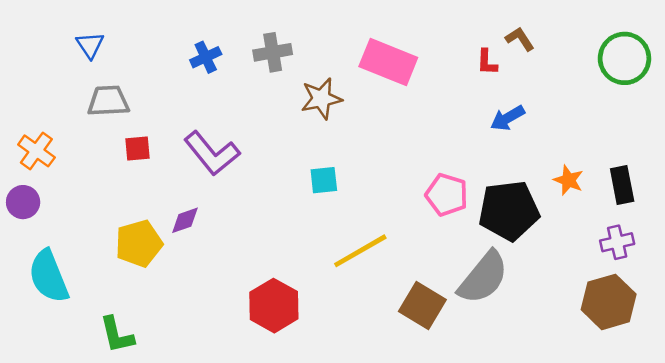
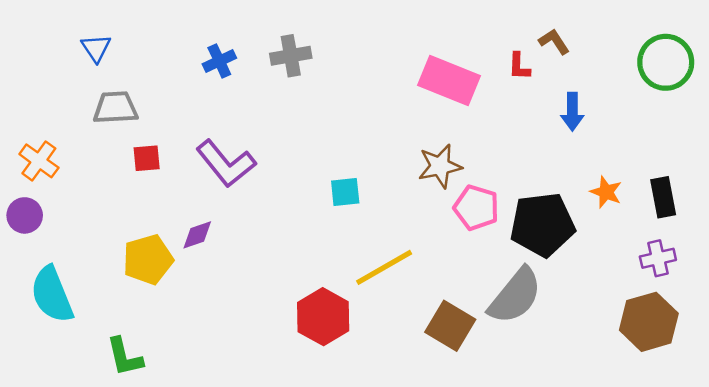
pink rectangle: (388, 62) -> (449, 80), moved
brown star: (321, 99) -> (440, 166), moved
blue arrow: (508, 118) -> (572, 112), moved, turned -60
red hexagon: (274, 306) -> (323, 317), moved

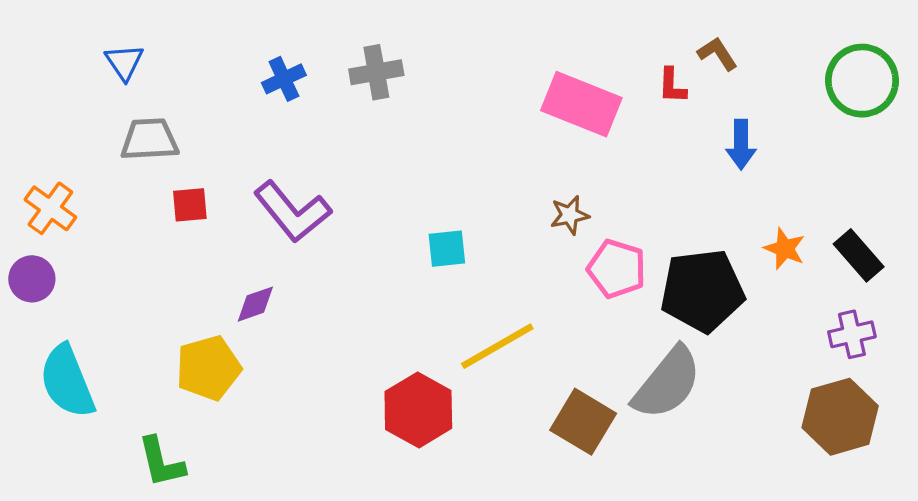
brown star: (440, 166) -> (570, 215), size x0.7
black rectangle: (663, 197) -> (859, 255), turned -30
yellow pentagon: (148, 260) -> (208, 368), moved

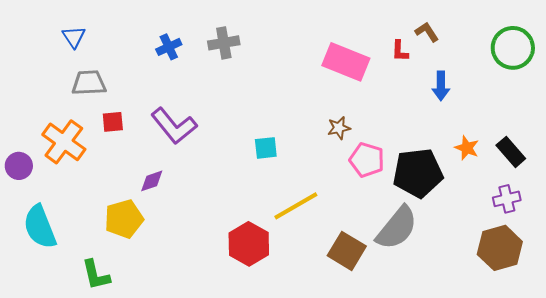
orange cross: (50, 208) -> (64, 142), moved, size x1.4

